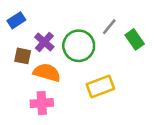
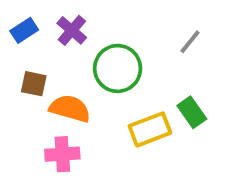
gray line: (109, 27) -> (190, 42), moved
green rectangle: (135, 39) -> (192, 112), moved
purple cross: (44, 42) -> (72, 30), moved

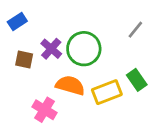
purple cross: (72, 30) -> (51, 49), moved
orange semicircle: (70, 108) -> (70, 85), moved
pink cross: (62, 154) -> (44, 110), turned 35

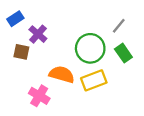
purple cross: (51, 49) -> (38, 34), moved
green circle: (84, 49) -> (90, 48), moved
green rectangle: (137, 80) -> (123, 53), moved

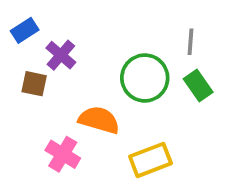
gray line: (119, 26) -> (190, 42), turned -35
yellow rectangle: (94, 80) -> (150, 160), moved

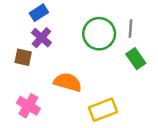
blue rectangle: (25, 30) -> (39, 13), moved
green circle: (145, 78) -> (99, 34), moved
pink cross: (63, 154) -> (28, 106), moved

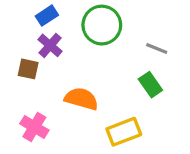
gray line: (131, 28) -> (157, 49), moved, turned -72
green circle: (99, 34) -> (102, 25), moved
green rectangle: (136, 59) -> (150, 85), moved

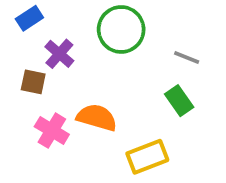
blue rectangle: (47, 16) -> (29, 18), moved
pink cross: (34, 127) -> (52, 131), moved

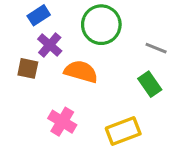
blue rectangle: (29, 18) -> (39, 15), moved
orange semicircle: (97, 117) -> (81, 72), moved
pink cross: (52, 131) -> (62, 122), moved

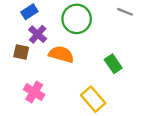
gray line: (156, 48) -> (125, 12), moved
pink cross: (62, 122) -> (34, 92), moved
yellow rectangle: (123, 131) -> (93, 99), turned 70

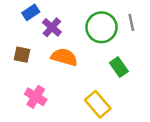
gray line: (125, 12) -> (131, 22), moved, turned 56
green circle: (77, 19) -> (101, 27), moved
purple cross: (38, 34) -> (52, 27), moved

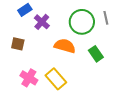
orange semicircle: (64, 57) -> (65, 46), moved
yellow rectangle: (98, 104) -> (56, 79), moved

